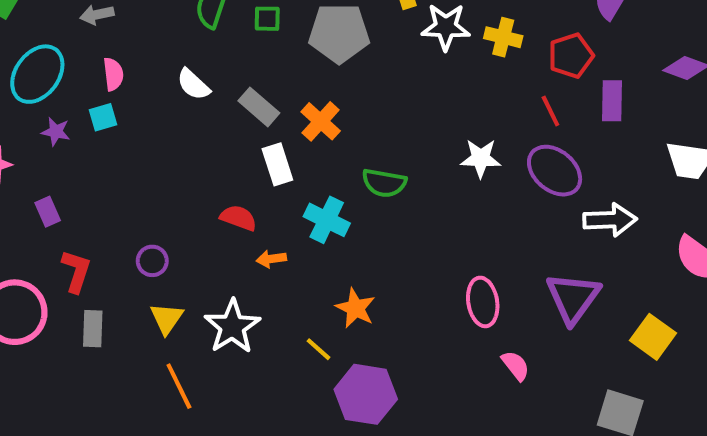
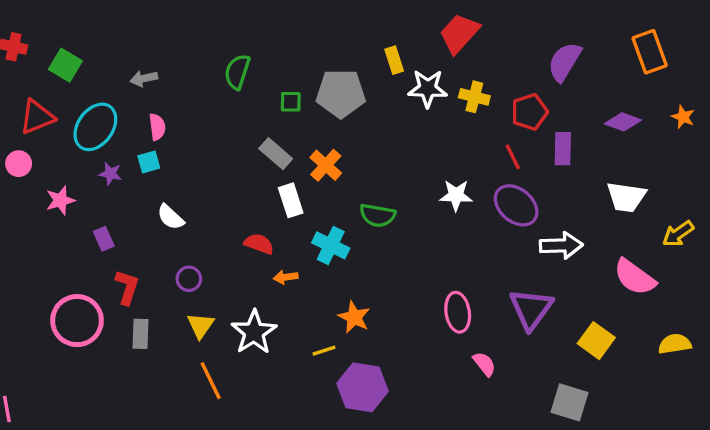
green square: (267, 19) -> (291, 102), moved
white semicircle: (193, 84) -> (171, 217), moved
yellow line: (319, 349) -> (324, 351), turned -60

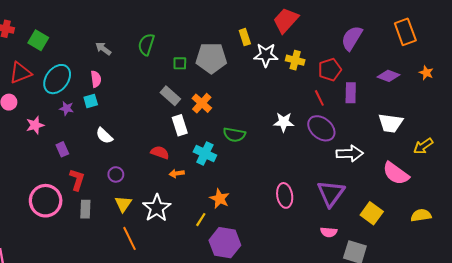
gray arrow: (144, 78) -> (103, 49), moved, turned 49
yellow line: (324, 351) -> (201, 220), turned -40
pink semicircle: (484, 364) -> (329, 232), moved, turned 133

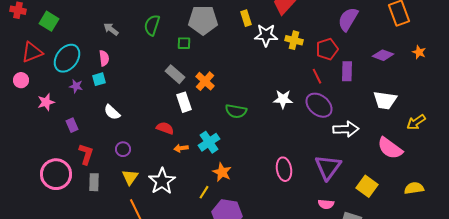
gray pentagon: (211, 58) -> (203, 20), moved
cyan cross: (205, 154) -> (209, 142), moved, turned 30

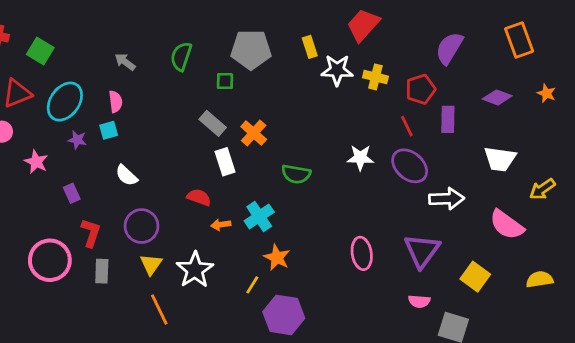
pink star: (46, 102) -> (36, 162), turned -30
purple circle: (123, 149) -> (141, 226), size x1.6

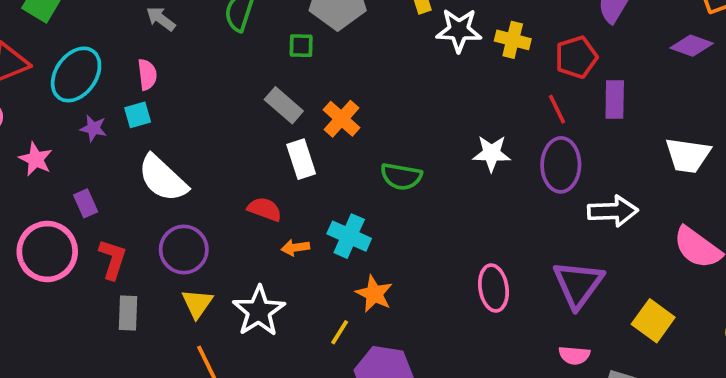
purple diamond: (497, 97) -> (692, 46), moved
purple ellipse: (410, 166) -> (561, 165), turned 51
white semicircle: (126, 175) -> (163, 178), size x1.6
cyan cross: (259, 216) -> (349, 236), turned -32
pink circle: (50, 260) -> (47, 251), moved

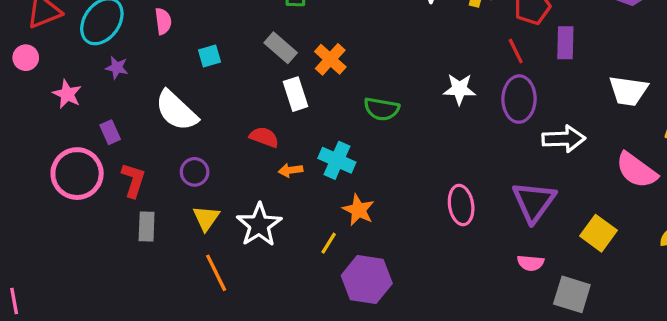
cyan square: (138, 115) -> (209, 56), moved
purple circle: (184, 250) -> (195, 172), size x0.7

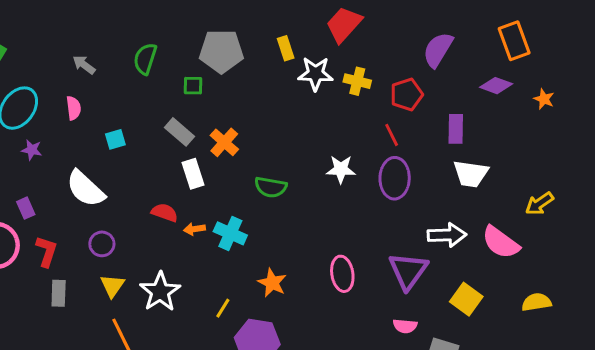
purple rectangle: (565, 43) -> (456, 129), moved
white trapezoid: (628, 91) -> (471, 174), moved
white arrow: (564, 139) -> (447, 235), moved
orange arrow: (291, 170) -> (194, 229), moved
orange star: (358, 210) -> (272, 283), moved

